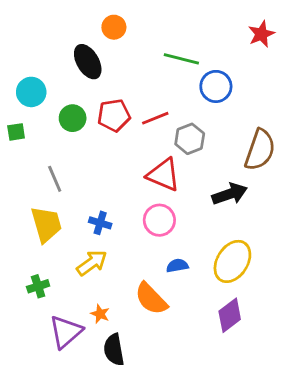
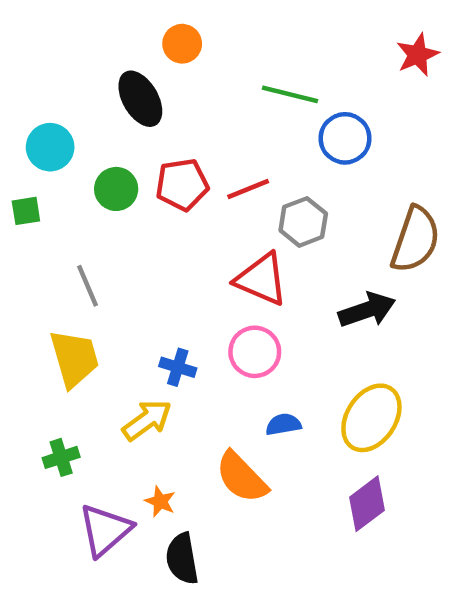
blue cross: (100, 223) -> (178, 367), moved

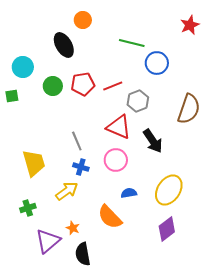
gray line: (88, 286) -> (77, 141), moved
black arrow: (367, 310) -> (153, 141), moved, turned 75

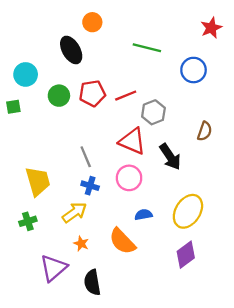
blue circle: (157, 63) -> (194, 70), moved
brown semicircle: (189, 109) -> (205, 131), moved, size x0.6
green cross: (28, 208) -> (28, 221), moved
orange star: (73, 228) -> (81, 244), moved

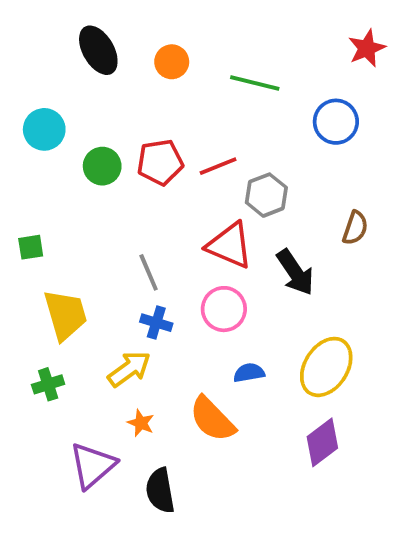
orange circle: (92, 22) -> (172, 62), moved
black ellipse: (71, 50) -> (98, 50), moved
green square: (13, 107) -> (31, 247), moved

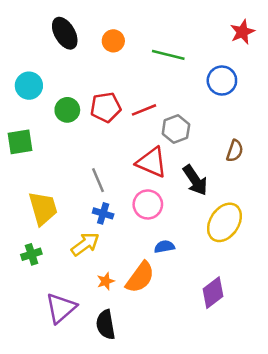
green square: (31, 247) -> (20, 142), moved, size x1.5
yellow ellipse: (326, 367) -> (224, 222), moved
orange semicircle: (212, 419) -> (140, 277), turned -100
orange star: (141, 423) -> (106, 281), moved, turned 30

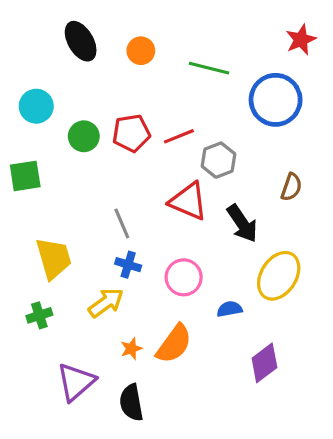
blue circle: (222, 81) -> (276, 100), size x1.4
pink circle: (148, 204) -> (184, 277), moved
blue semicircle: (164, 247) -> (230, 309), moved

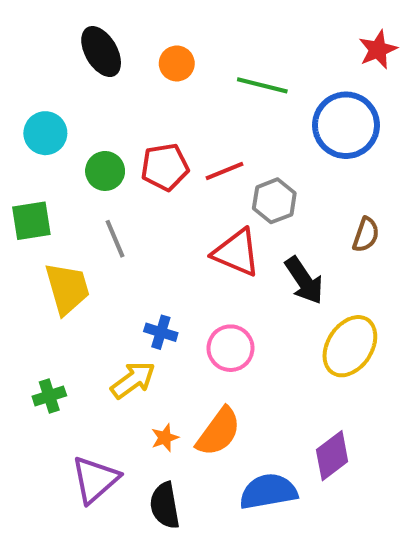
gray line: (122, 223) -> (115, 239), moved
yellow trapezoid: (54, 258) -> (67, 288), moved
blue semicircle: (230, 309) -> (268, 492), moved, size x1.8

